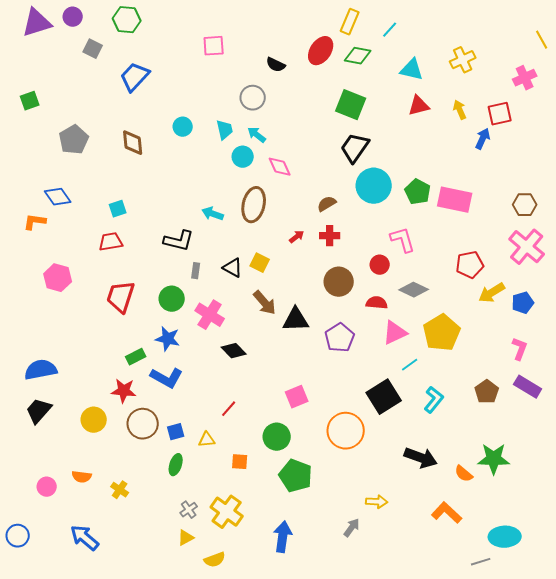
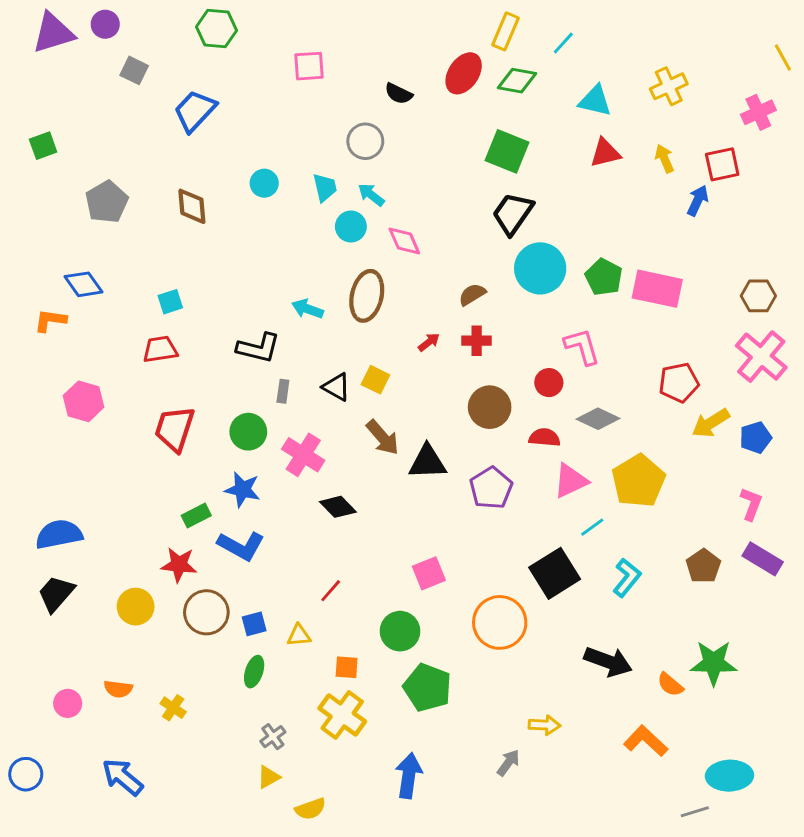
green hexagon: (127, 20) -> (216, 29), moved
yellow cross: (227, 512) -> (342, 715), moved

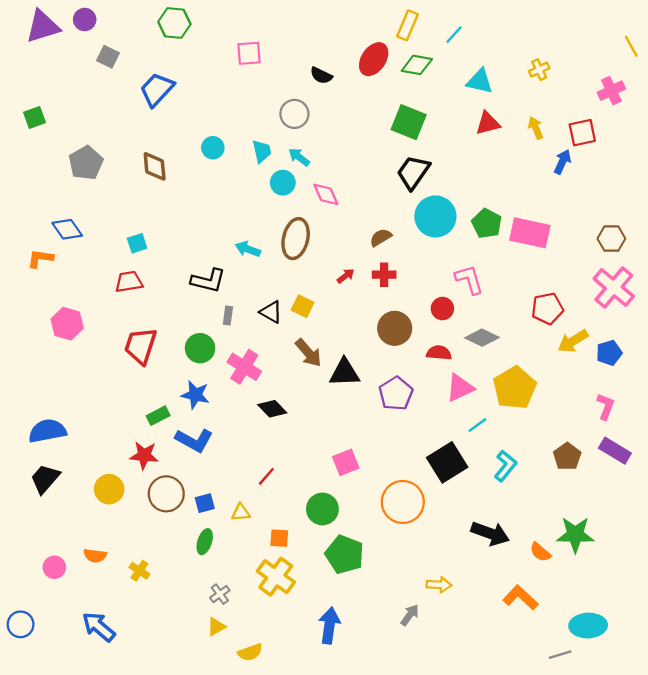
yellow cross: (669, 86) -> (539, 70), size x0.7

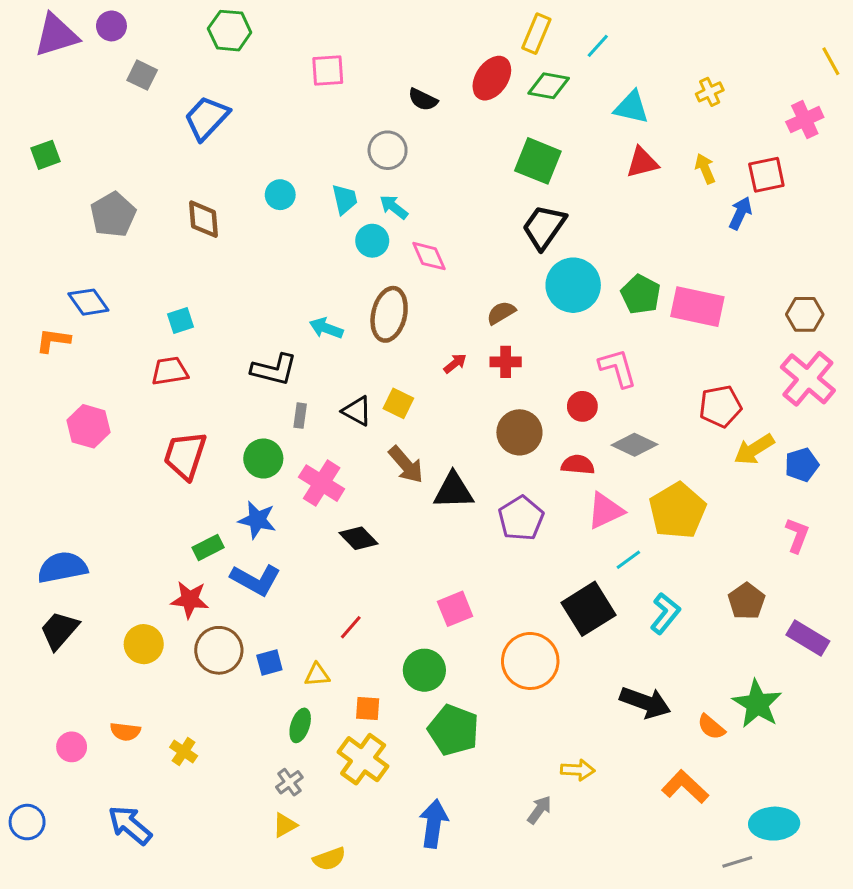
purple rectangle: (615, 451) -> (808, 638), moved
green star: (575, 535) -> (757, 704), turned 30
green ellipse: (205, 542) -> (300, 725), moved

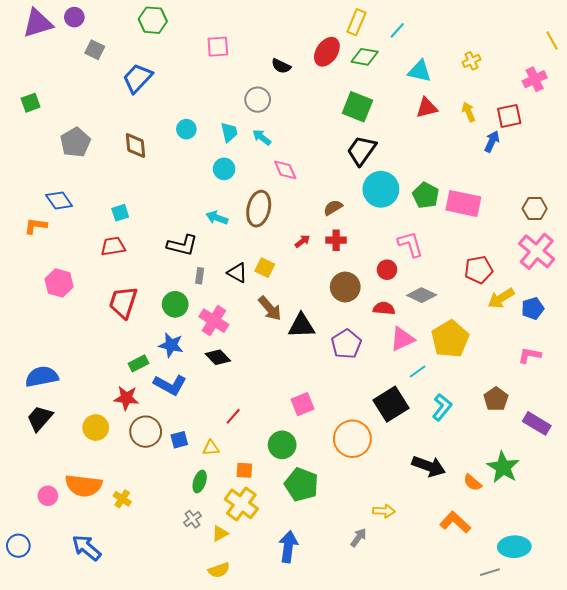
cyan circle: (372, 241) -> (224, 169), moved
pink L-shape: (797, 535) -> (530, 355), turned -100
black diamond: (358, 538) -> (218, 357), moved
orange semicircle: (125, 732) -> (84, 486), size x1.8
yellow triangle: (285, 825) -> (220, 533), moved

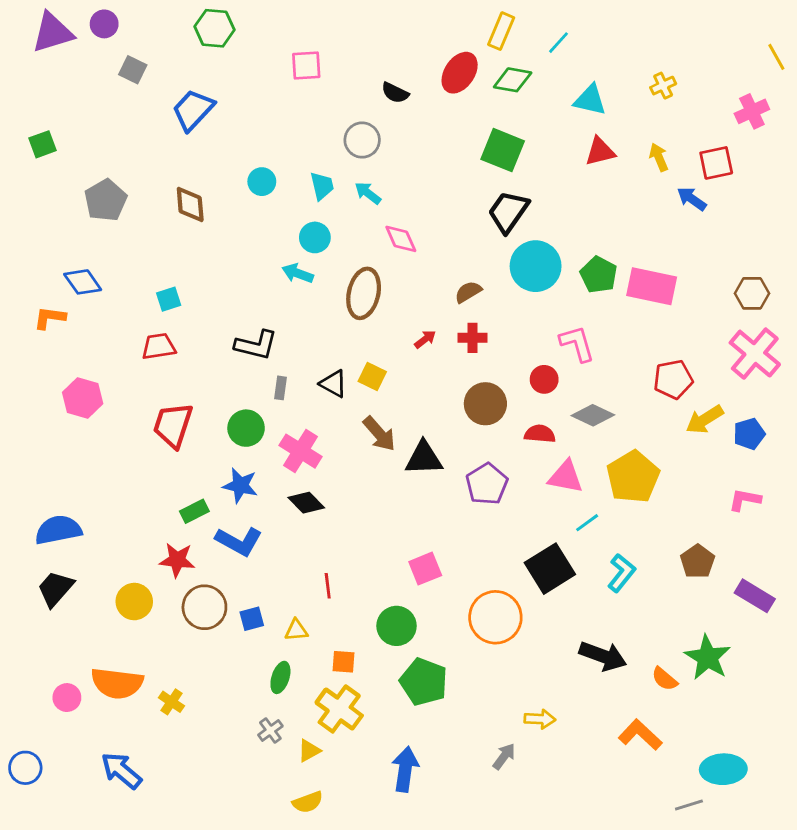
blue arrow: (492, 141) -> (692, 199), turned -80
cyan arrow: (217, 218) -> (298, 273), moved
pink triangle: (402, 339) -> (566, 477), turned 36
red line: (233, 416) -> (328, 586), turned -48

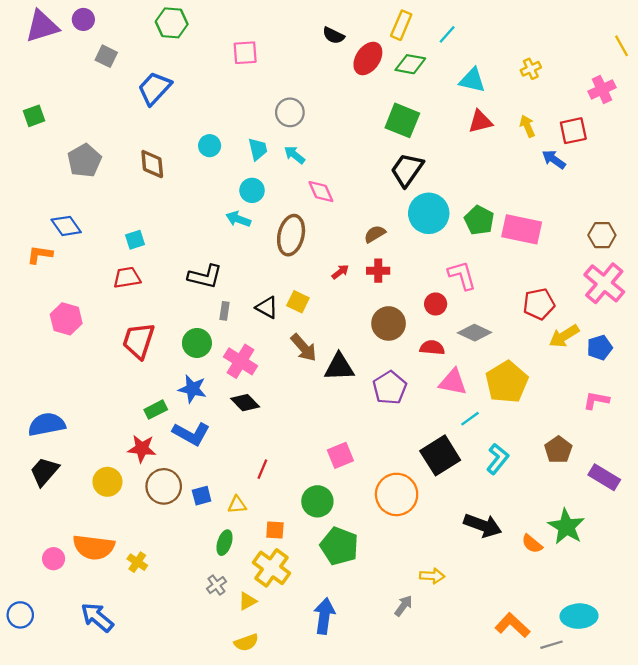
black semicircle: (395, 93) -> (333, 36), moved
red line: (328, 586) -> (262, 469), turned 30
orange L-shape: (640, 735) -> (512, 625), moved

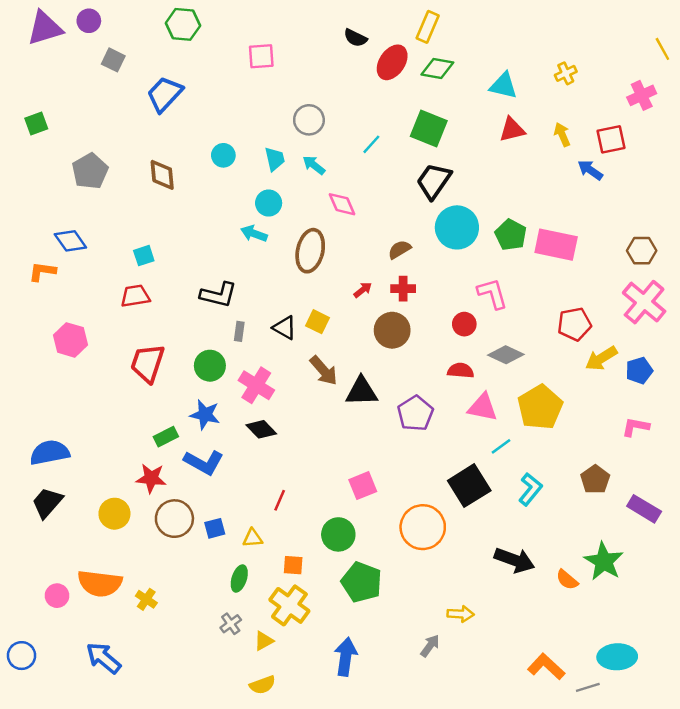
cyan line: (447, 34) -> (371, 144), moved
brown circle: (389, 323) -> (392, 330), moved

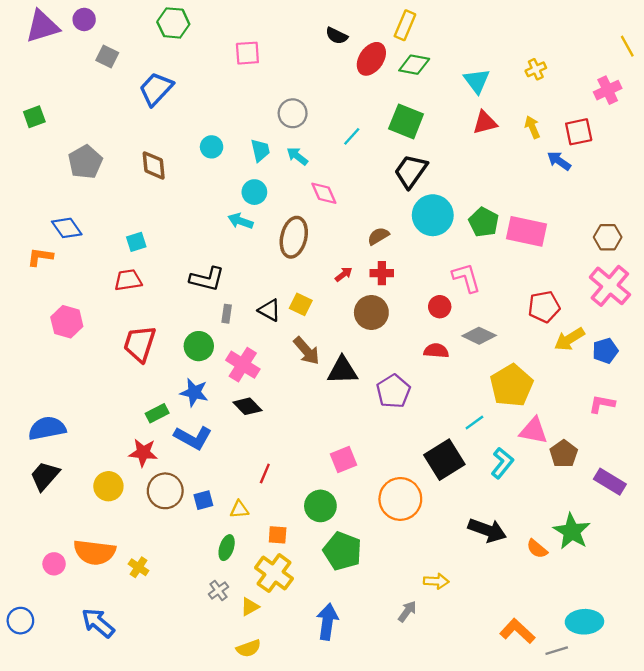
cyan triangle: (503, 86) -> (477, 81), turned 40
pink triangle: (483, 407) -> (534, 431), moved

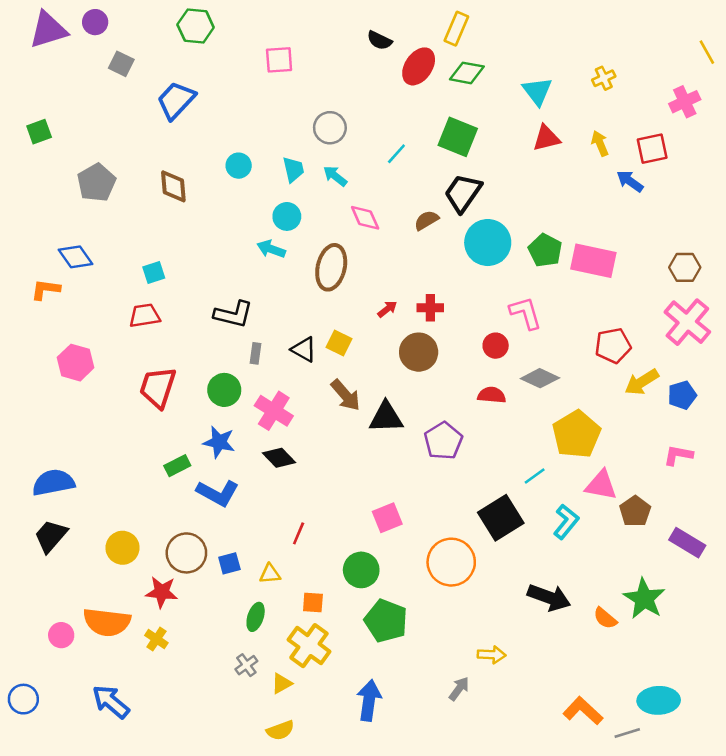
brown semicircle: (378, 236) -> (426, 220), moved
red star: (143, 453) -> (162, 592), moved

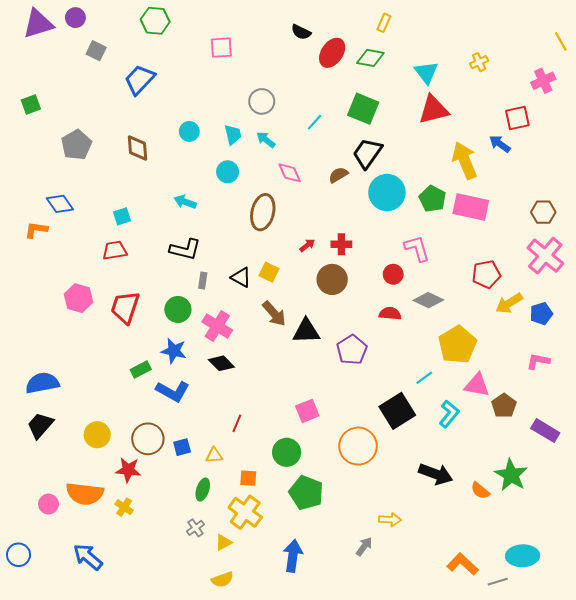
yellow rectangle: (456, 29) -> (384, 23), moved, size x0.7
red triangle: (546, 138) -> (434, 110), size x1.4
yellow arrow: (600, 143) -> (465, 160), moved, size x1.8
cyan arrow: (271, 249) -> (185, 202), moved
pink hexagon: (76, 363) -> (79, 298), moved

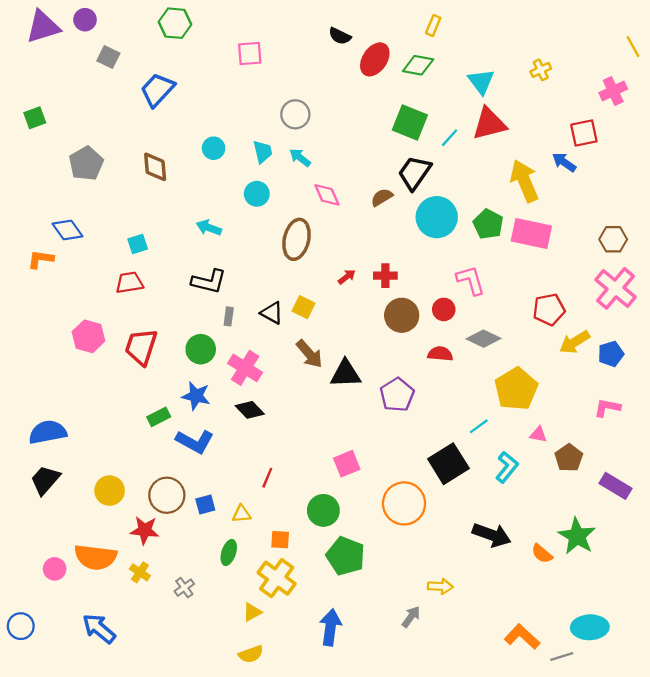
cyan line: (315, 122) -> (450, 138), moved
brown circle: (332, 279) -> (402, 315), moved
pink triangle: (477, 385) -> (538, 434), size x0.6
gray cross: (195, 528) -> (184, 588), moved

